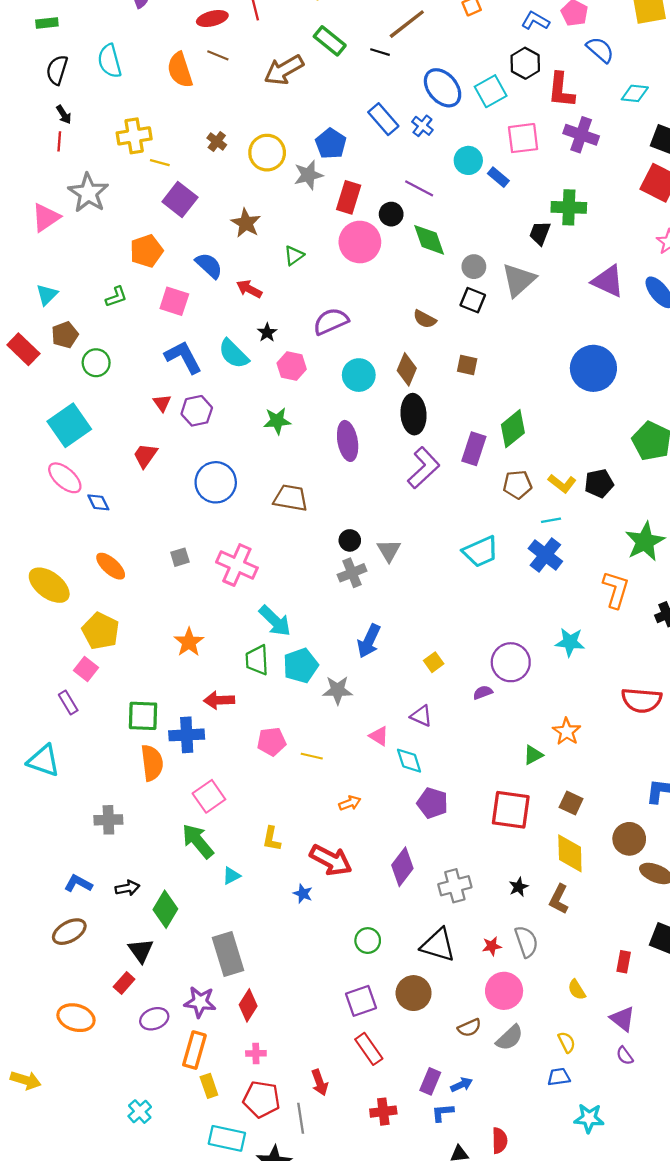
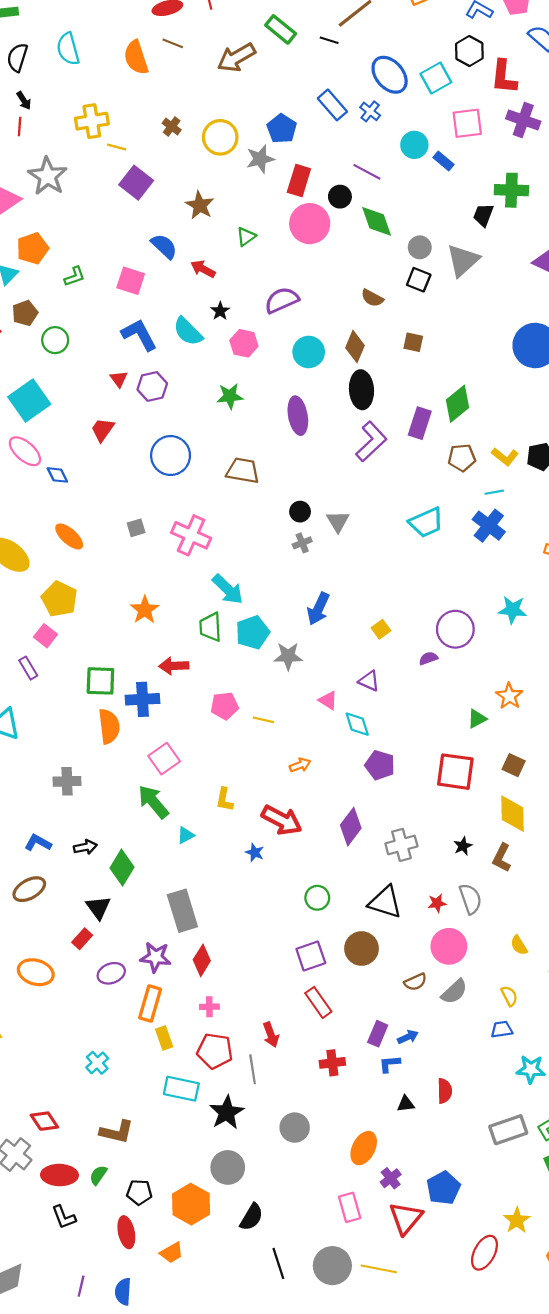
orange pentagon: (146, 251) -> (32, 248), moved
gray cross: (352, 573) -> (302, 543), size x0.7

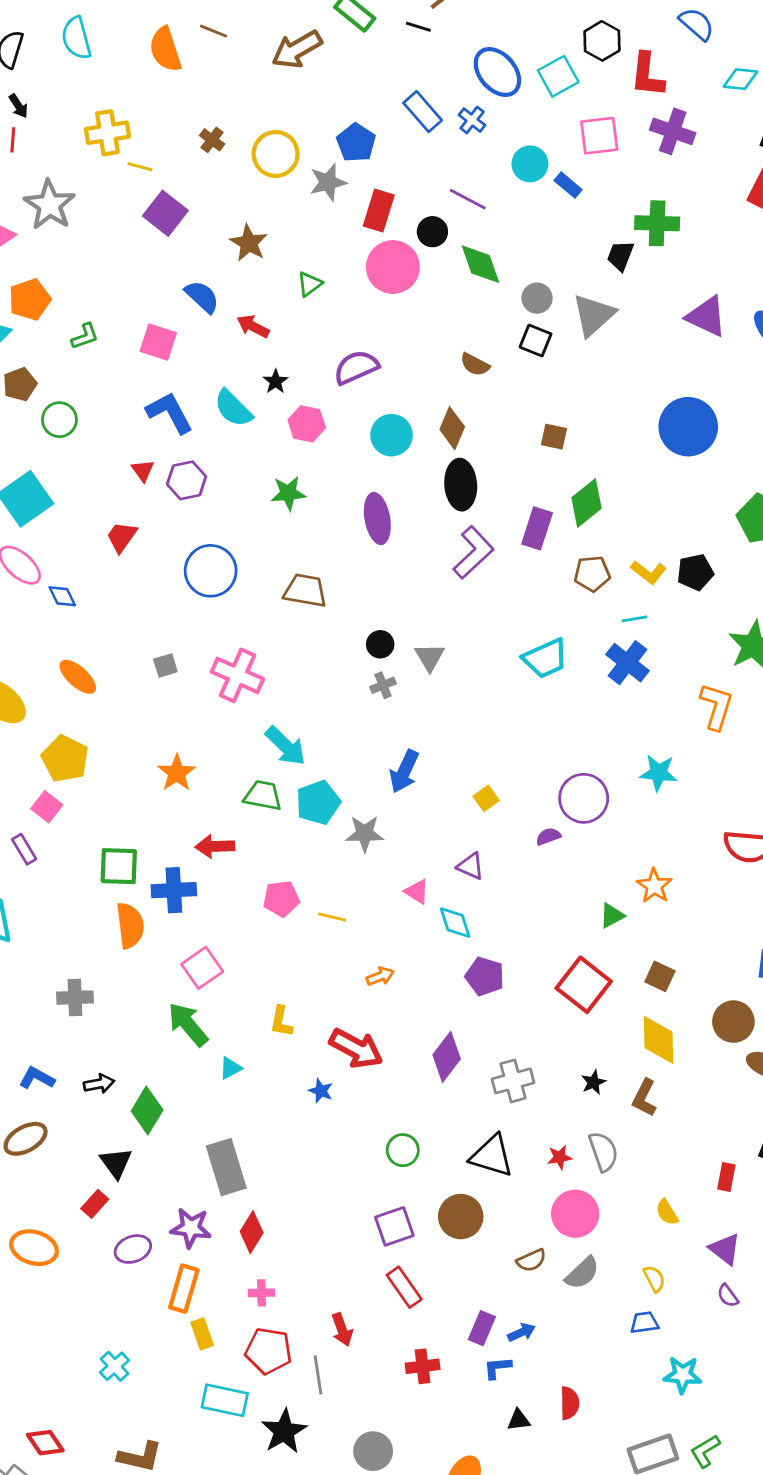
brown square: (413, 342) -> (554, 437), moved
green trapezoid: (210, 627) -> (263, 795), turned 104
red square: (455, 772) -> (584, 985), turned 30

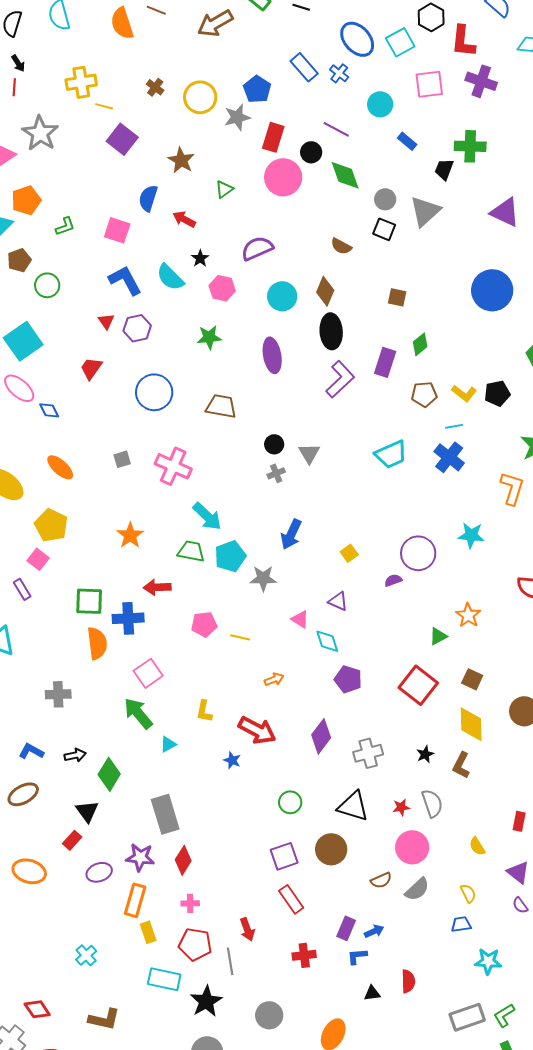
blue rectangle: (568, 185) -> (407, 141), moved
blue semicircle: (202, 297) -> (148, 198), turned -116
green diamond: (586, 503) -> (420, 344), size x0.7

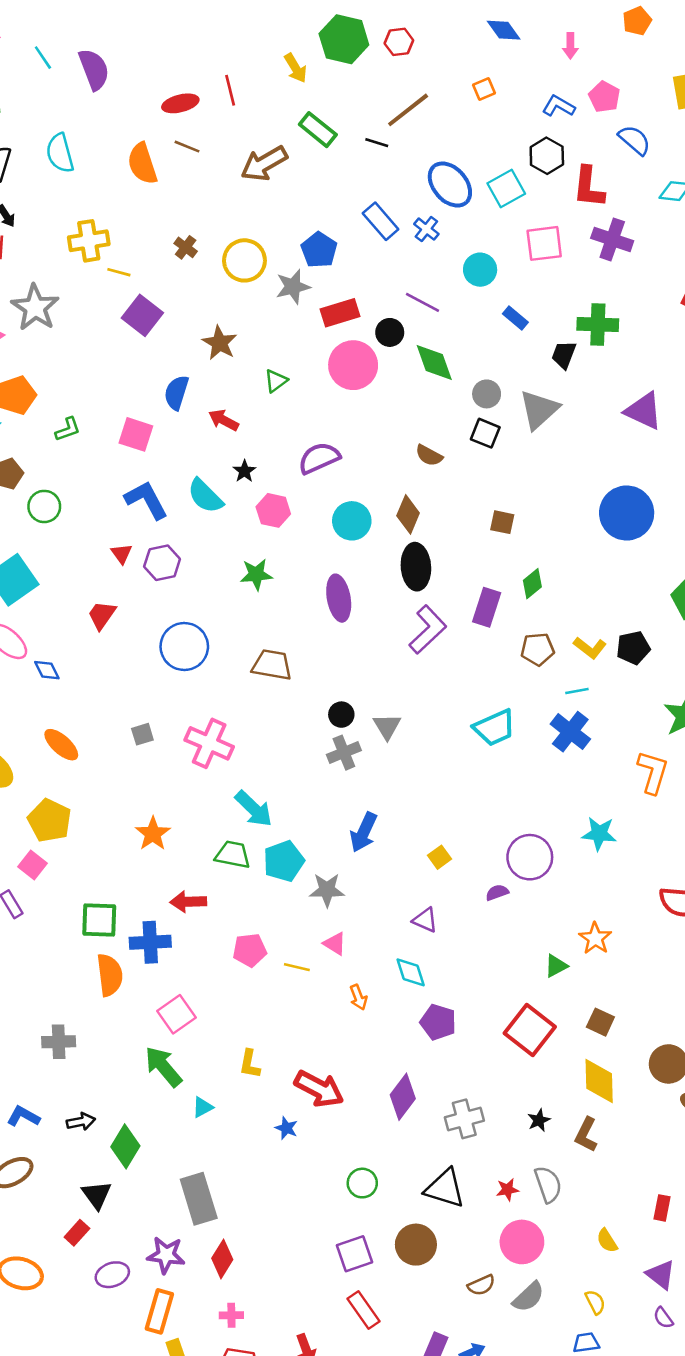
red rectangle: (273, 137) -> (340, 313), turned 56
gray cross: (276, 473) -> (344, 753), size x1.4
pink triangle: (300, 619) -> (335, 944), moved
orange arrow: (274, 679) -> (358, 997), moved, turned 90

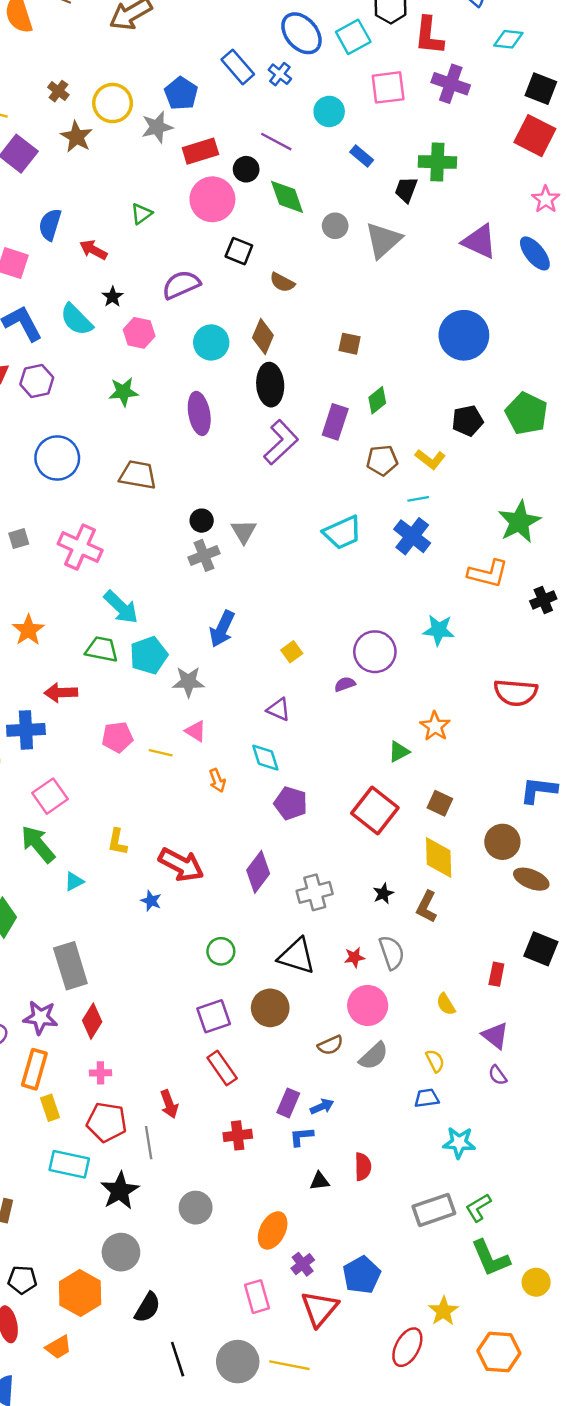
brown star: (220, 343) -> (76, 137), moved
black square: (485, 433) -> (239, 251), moved
black pentagon: (633, 648) -> (468, 421), moved
orange L-shape: (653, 772) -> (488, 573), turned 87

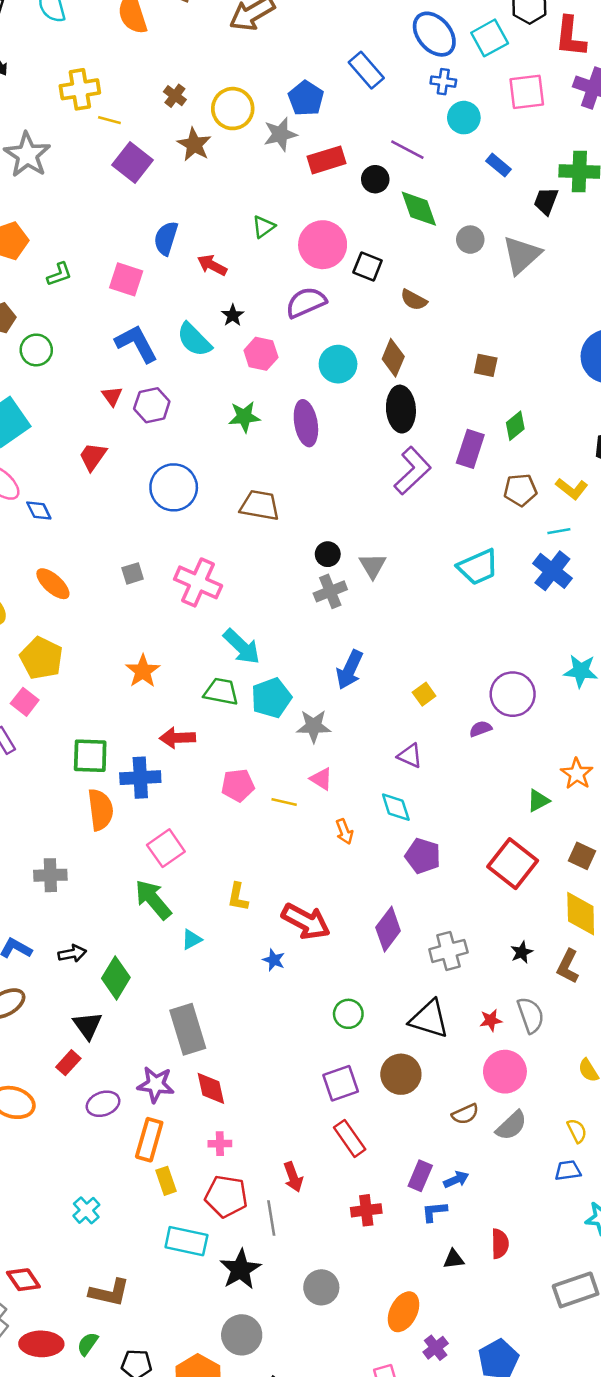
blue cross: (280, 74) -> (443, 82), moved, turned -30
pink circle: (212, 199) -> (323, 245), moved
purple ellipse: (199, 413) -> (306, 423), moved
red diamond: (92, 1021) -> (211, 1088), turned -44

